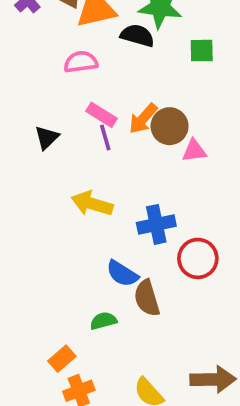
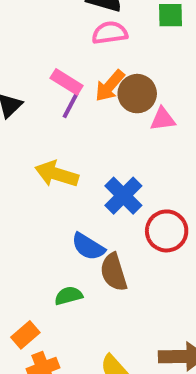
pink semicircle: (81, 62) -> (110, 33), moved
purple line: (105, 137) -> (70, 105), turned 44
blue cross: (156, 224) -> (123, 196), turned -33

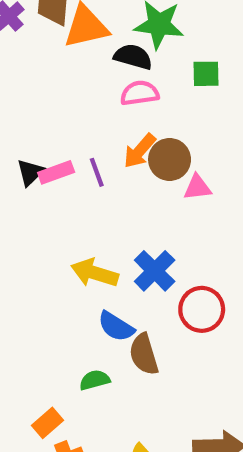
pink rectangle: (67, 82) -> (56, 172), moved, turned -52
purple line: (70, 105) -> (97, 172), turned -48
yellow arrow: (57, 174) -> (95, 273), moved

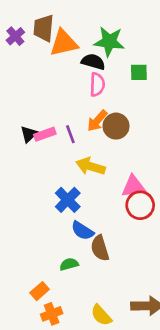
pink semicircle: (140, 93) -> (97, 85), turned 100
pink triangle: (197, 187) -> (133, 186), moved, size x1.4
blue cross: (155, 271) -> (68, 200), moved
yellow arrow: (95, 273) -> (91, 166), moved
red circle: (202, 309) -> (140, 205), moved

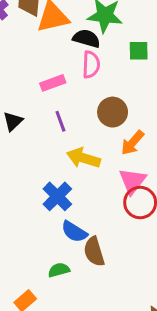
orange arrow: (97, 121) -> (132, 143), moved
pink rectangle: (45, 134) -> (53, 83), moved
pink triangle: (133, 186) -> (132, 181), turned -45

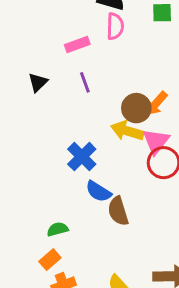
brown circle: (113, 112) -> (136, 108), moved
yellow arrow: (83, 158) -> (127, 131), moved
green semicircle: (59, 270) -> (58, 229), moved

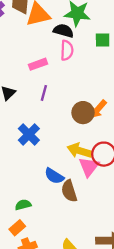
purple line: (85, 82) -> (44, 93), turned 35
yellow arrow: (127, 131) -> (80, 151), moved
pink triangle: (156, 141) -> (89, 167), moved
blue cross: (82, 157) -> (29, 134), moved

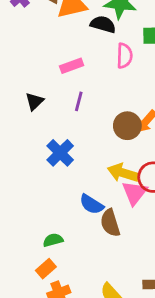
pink semicircle: (67, 50) -> (124, 56), moved

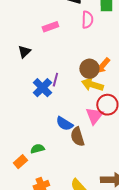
purple line: (79, 101) -> (55, 80), moved
yellow arrow: (123, 173) -> (92, 85), moved
orange rectangle: (46, 269) -> (20, 162), moved

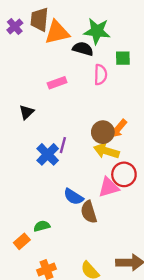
pink triangle: (94, 116) -> (109, 187), turned 36

